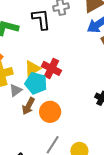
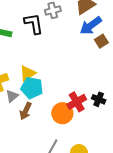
red cross: (51, 68) -> (77, 102), moved, turned 36
orange circle: (50, 112) -> (62, 113), moved

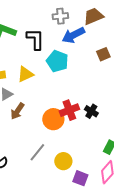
black L-shape: (34, 24) -> (35, 39), moved
blue arrow: (91, 26) -> (73, 35), moved
cyan pentagon: (32, 88) -> (57, 61), moved

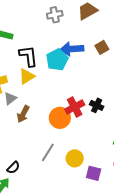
blue arrow: (73, 35) -> (72, 49), moved, turned 30
black L-shape: (35, 39) -> (28, 56), moved
cyan pentagon: (57, 61) -> (57, 60), turned 30

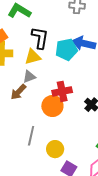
gray triangle: (10, 98) -> (29, 77), moved
red cross: (75, 107) -> (62, 91), moved
gray line: (48, 152) -> (31, 136), turned -36

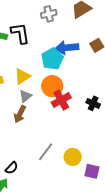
black L-shape: (40, 38) -> (20, 33), moved
orange circle: (52, 106) -> (52, 86), moved
gray line: (31, 136) -> (46, 152), turned 42

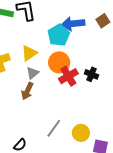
black cross: (93, 103) -> (91, 74), moved

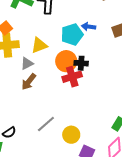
blue arrow: (73, 24) -> (89, 27), size x0.6
gray triangle: (32, 73) -> (27, 64), moved
black cross: (91, 74) -> (81, 63), moved, turned -32

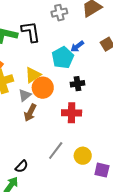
blue arrow: (89, 27) -> (77, 46), turned -32
orange circle: (66, 61) -> (43, 88), moved
red cross: (72, 77) -> (72, 113), moved, turned 30

